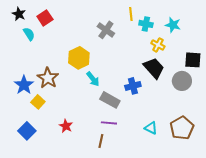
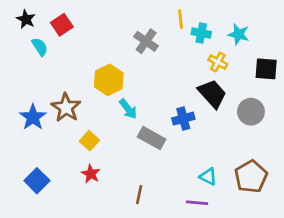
black square: (193, 60) -> (266, 69), moved
yellow square: (38, 102) -> (89, 141), moved
purple line: (109, 123) -> (197, 203), moved

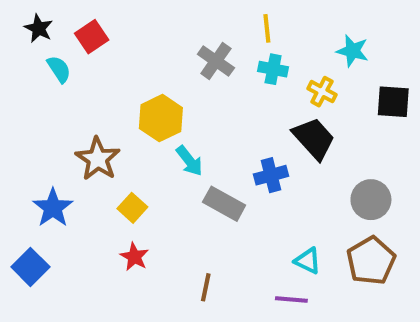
cyan cross: (201, 33) -> (273, 69), moved
gray circle: (251, 112) -> (371, 200), moved
blue star: (33, 117) -> (53, 208), moved
blue square: (37, 181) -> (30, 267), moved

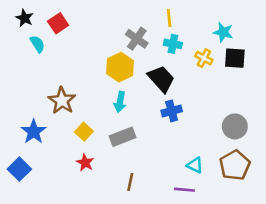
black square: (393, 102) -> (235, 58), moved
yellow hexagon: (161, 118) -> (120, 67), moved
black trapezoid: (314, 138) -> (161, 79), moved
cyan arrow: (189, 161) -> (120, 102), turned 48
gray rectangle: (224, 204) -> (123, 137), moved, turned -50

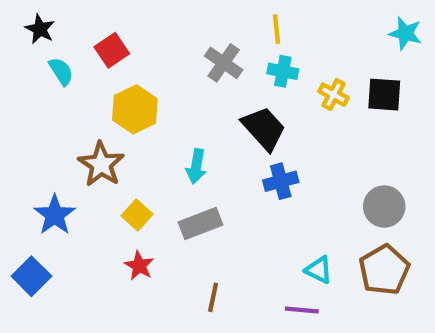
red square: (58, 23) -> (112, 50), moved
cyan star: (223, 32) -> (405, 33), moved
yellow hexagon: (120, 67) -> (135, 109), moved

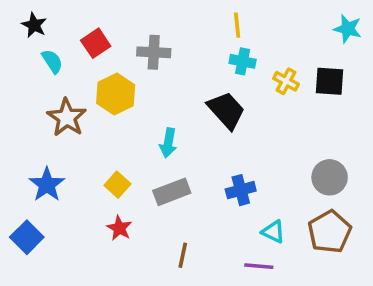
gray cross: (224, 63) -> (154, 52), moved, turned -32
brown star: (101, 164) -> (67, 118), moved
blue cross: (281, 181) -> (241, 190), moved

